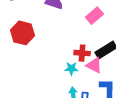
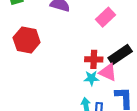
cyan star: (71, 69) -> (91, 78), moved

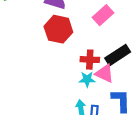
red hexagon: (27, 40) -> (58, 29), moved

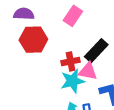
cyan star: (87, 79) -> (73, 81), size x1.5

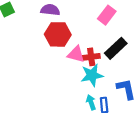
pink rectangle: (73, 16) -> (107, 15), moved
pink triangle: (88, 71) -> (76, 54), moved

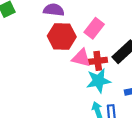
pink rectangle: (107, 15) -> (94, 28), moved

